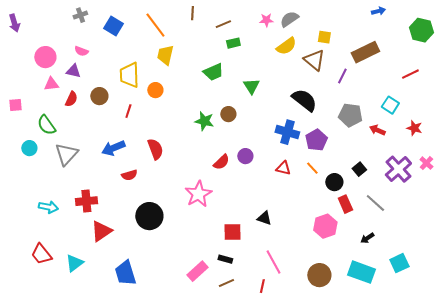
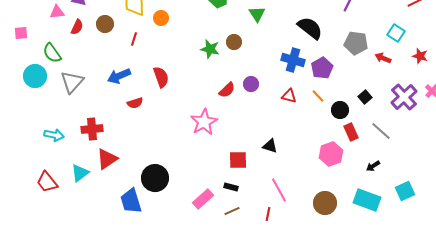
cyan circle: (29, 148) -> (35, 76), size x1.5
black circle: (149, 216) -> (155, 178), moved
cyan triangle: (74, 263) -> (80, 173), moved

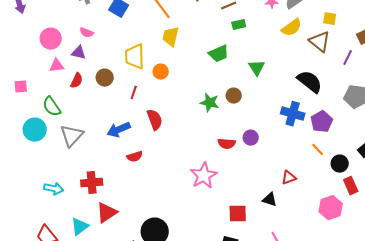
red semicircle: (161, 77) -> (155, 120), moved
red semicircle: (227, 90) -> (227, 144), turned 48
red triangle: (289, 96) -> (289, 178), moved, turned -35

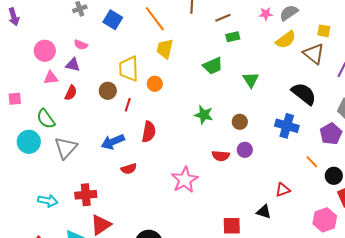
brown circle: (105, 78) -> (108, 91), moved
brown circle: (234, 96) -> (240, 122), moved
red semicircle: (155, 120) -> (149, 132), turned 30
purple pentagon: (322, 122) -> (331, 134), moved
pink star: (204, 176) -> (185, 180), moved

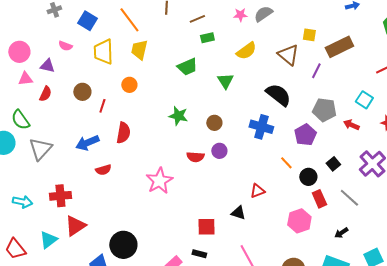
yellow square: (324, 31) -> (309, 35), moved
yellow semicircle: (286, 40) -> (246, 51), moved
pink semicircle: (81, 45) -> (65, 46), moved
yellow trapezoid: (129, 69) -> (103, 52), moved

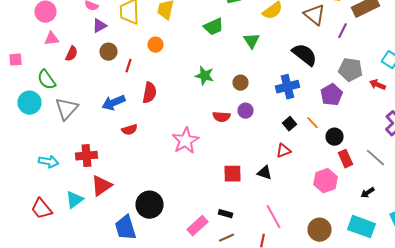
purple triangle: (47, 66) -> (100, 26), moved, turned -42
blue cross: (261, 127) -> (288, 87), turned -30
black square: (333, 164) -> (290, 124), moved
red square: (206, 227) -> (232, 174), moved

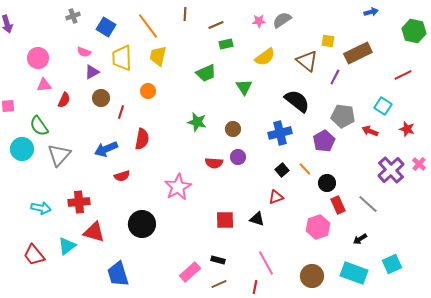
red triangle: (102, 186) -> (94, 232), turned 50
black circle: (150, 205) -> (142, 224), moved

